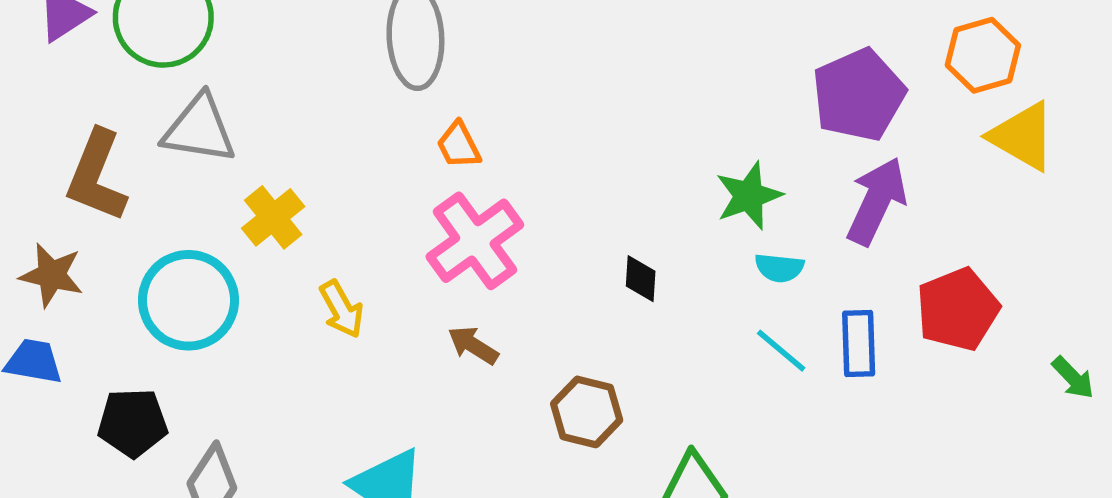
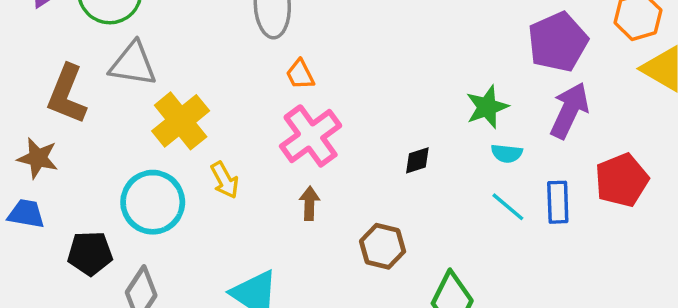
yellow cross: (273, 217) -> (181, 121), size x1.4
black diamond: (641, 279) -> (417, 160), turned 68
cyan circle: (188, 300) -> (153, 202), moved
brown arrow: (473, 345) -> (309, 203), turned 60

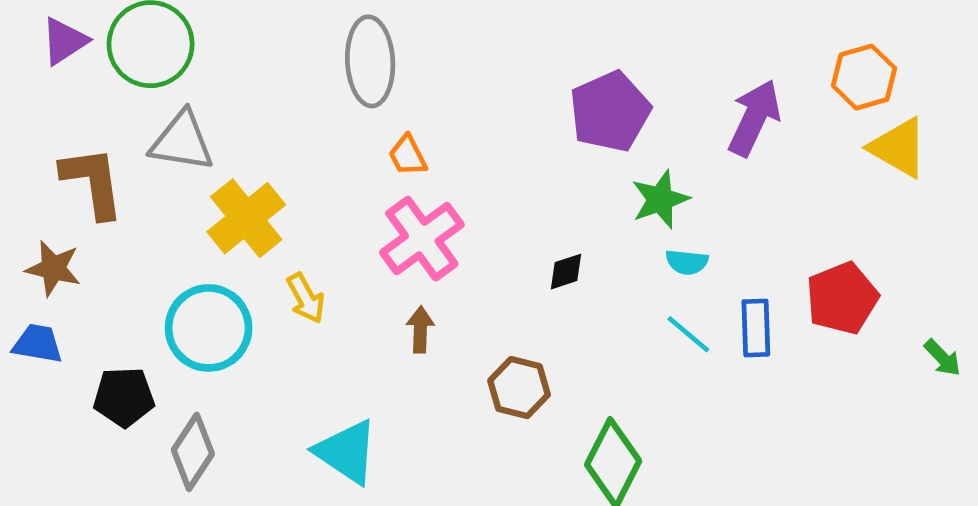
purple pentagon: (558, 42) -> (610, 112), moved
brown L-shape: (67, 94) -> (93, 182), turned 150
purple arrow: (569, 110) -> (754, 118), moved

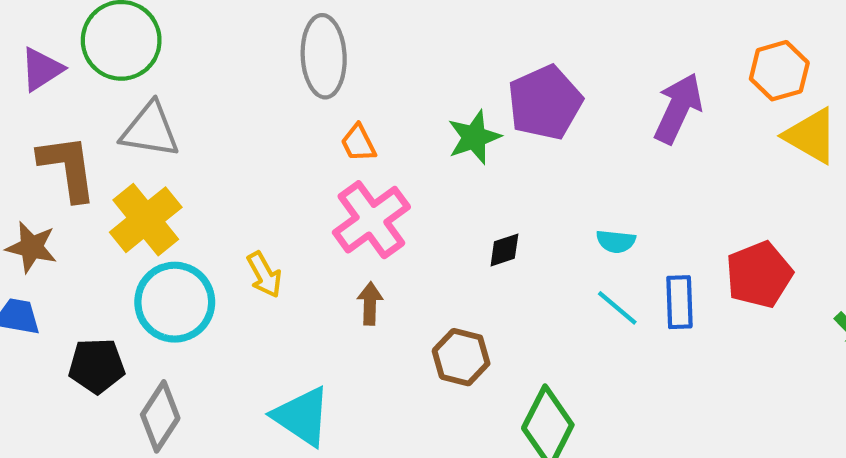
purple triangle: (64, 41) -> (42, 69), moved
green star: (660, 199) -> (474, 137), moved
yellow cross: (246, 218) -> (146, 220), moved

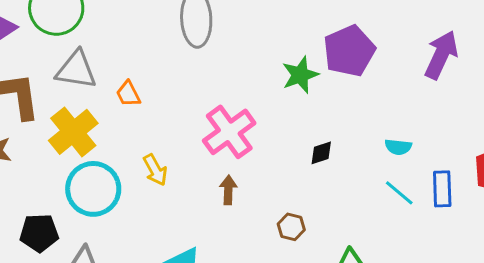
orange trapezoid: (358, 143) -> (128, 94), moved
brown hexagon: (461, 357) -> (291, 227), size x0.7

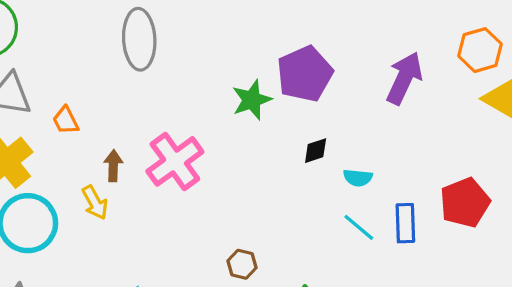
black diamond: (321, 153) -> (316, 151), moved
brown arrow: (228, 190) -> (113, 166), moved

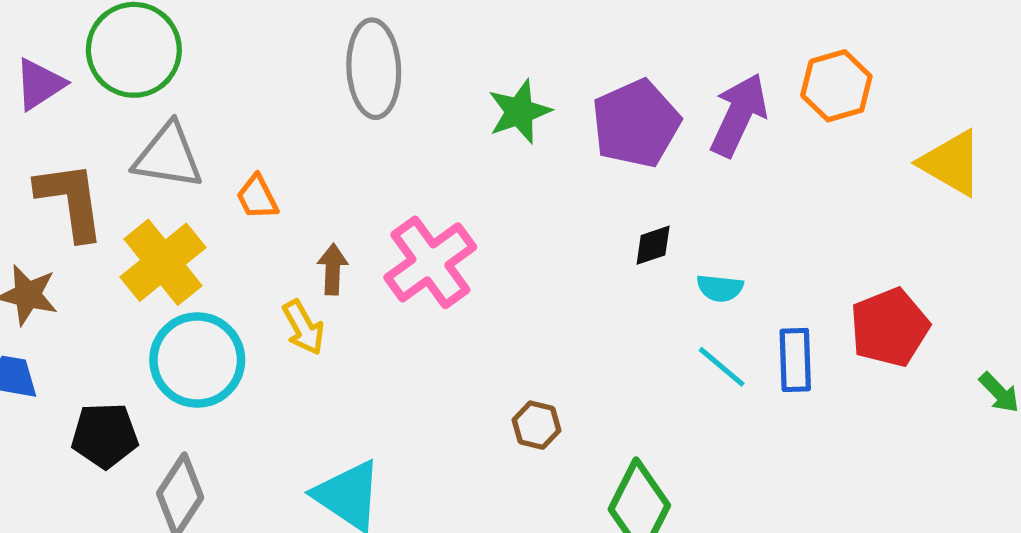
orange hexagon: (480, 50) -> (836, 86), moved
purple arrow: (404, 78) -> (739, 115), moved
green star: (252, 100) -> (519, 112), moved

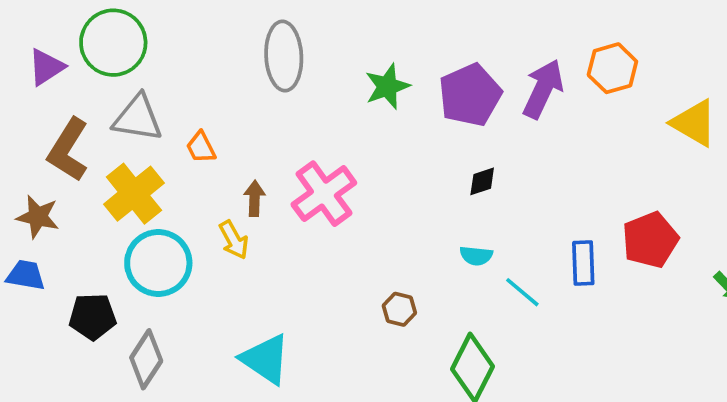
brown L-shape: (70, 201) -> (68, 150), turned -140
cyan semicircle: (720, 288) -> (476, 256), moved
cyan line: (722, 367) -> (522, 292), moved

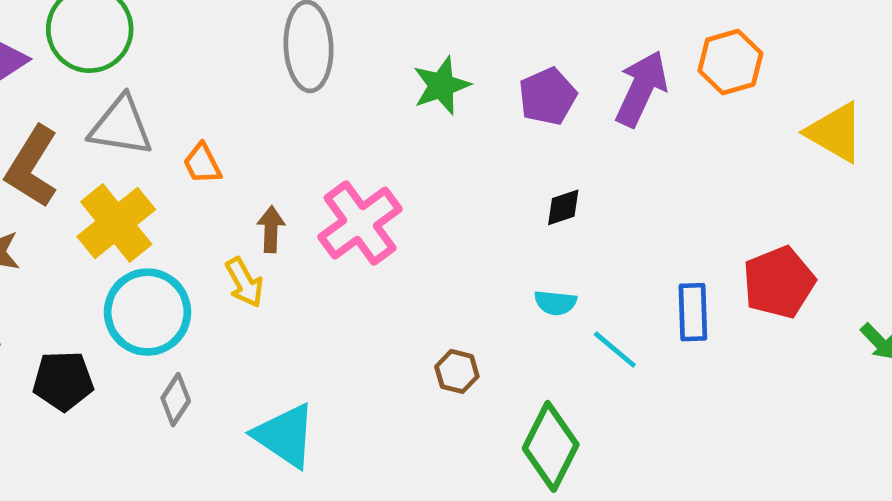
purple pentagon: (470, 95) -> (548, 96), size x0.7
gray diamond: (146, 359) -> (176, 400), moved, size x0.7

